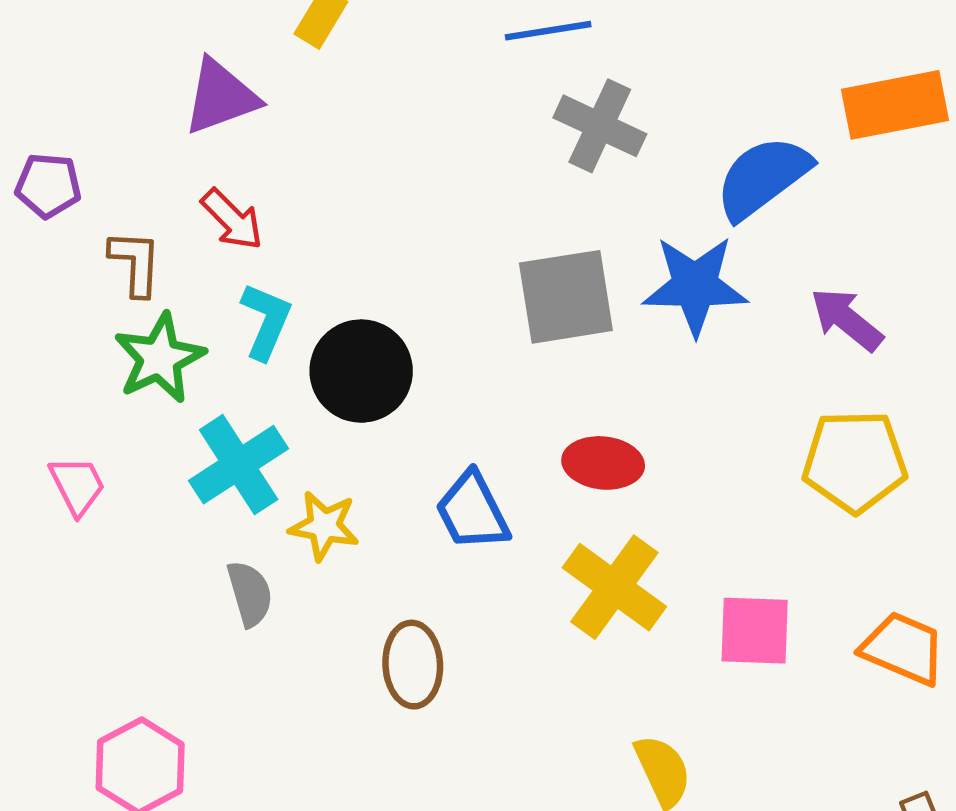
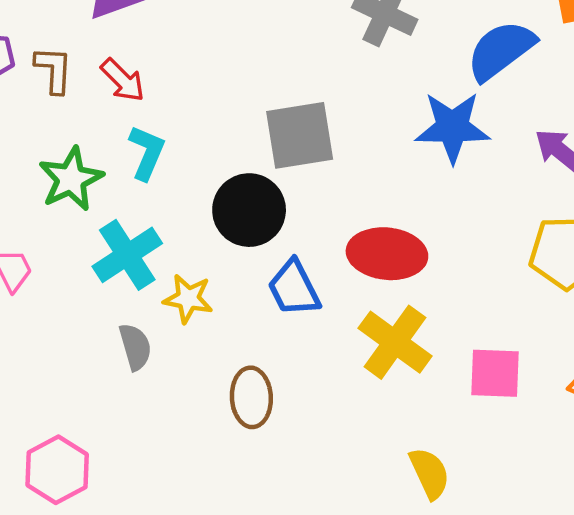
brown L-shape: (135, 263) -> (54, 70), moved
gray square: (566, 297) -> (300, 135), moved
black circle: (361, 371) -> (249, 210), moved
red ellipse: (603, 463) -> (387, 254), size x1.4

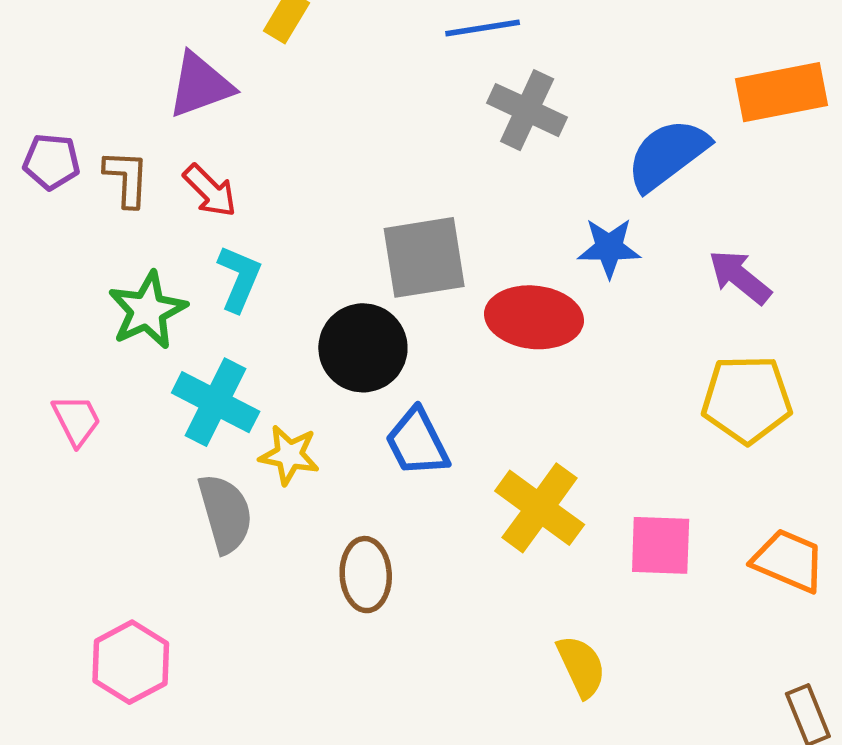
blue star: (452, 127) -> (609, 248), size x0.7
red ellipse: (387, 254) -> (534, 317), moved
cyan cross: (127, 255) -> (216, 402), turned -30
gray semicircle: (135, 347) -> (225, 513), size x1.4

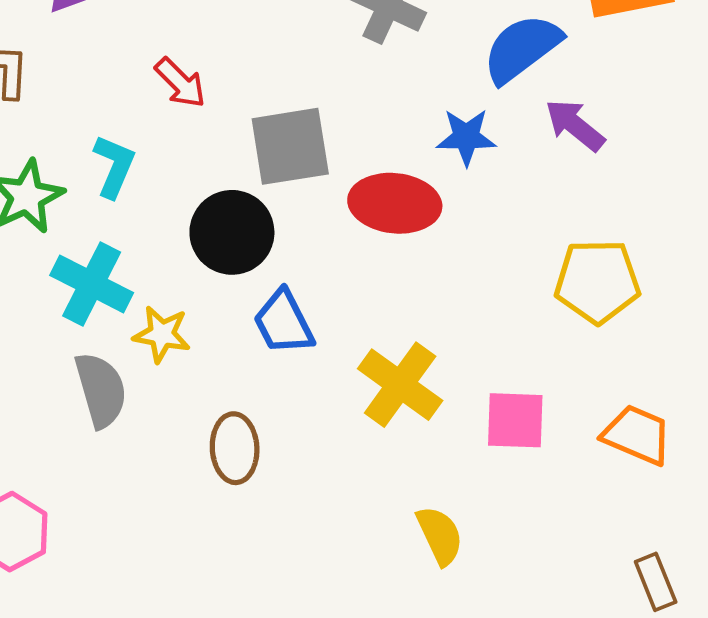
red arrow: (210, 191) -> (180, 83), moved
purple arrow: (740, 277) -> (575, 125), moved

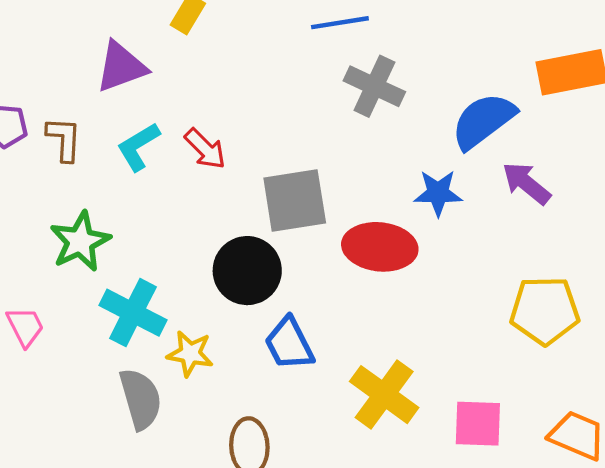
cyan L-shape: (114, 166) -> (138, 147), moved, turned -144

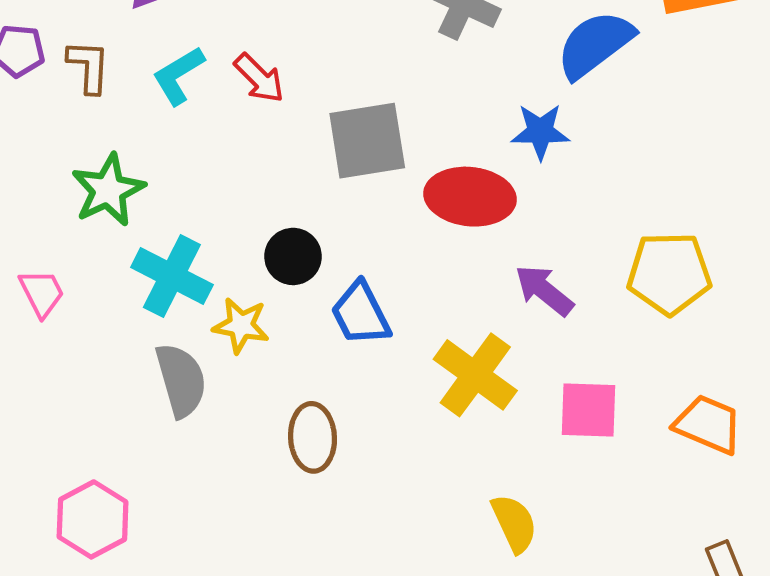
purple arrow: (526, 183) -> (544, 290), moved
black circle: (247, 271) -> (293, 256), moved, size x0.7

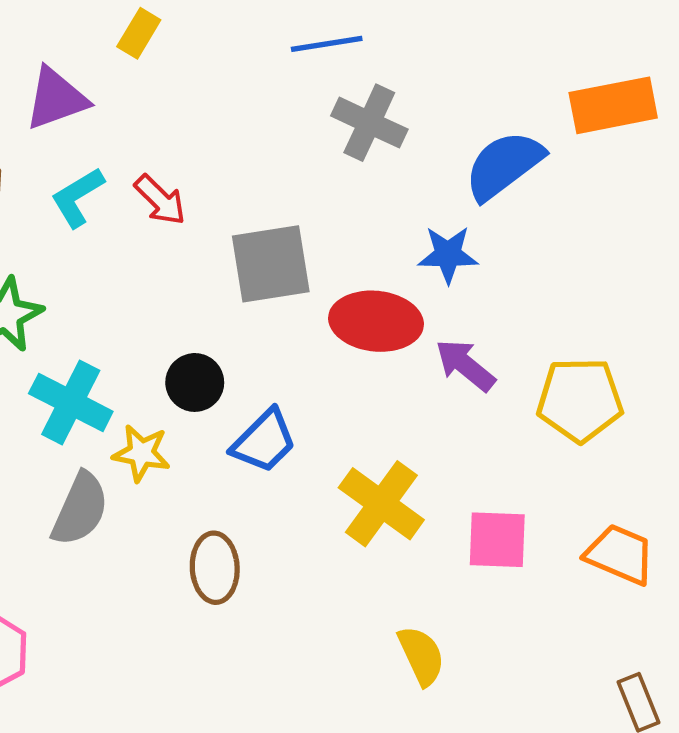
purple arrow: (544, 290) -> (465, 365), moved
blue trapezoid: (361, 314) -> (264, 441), turned -108
gray semicircle: (181, 380) -> (80, 509), turned 40

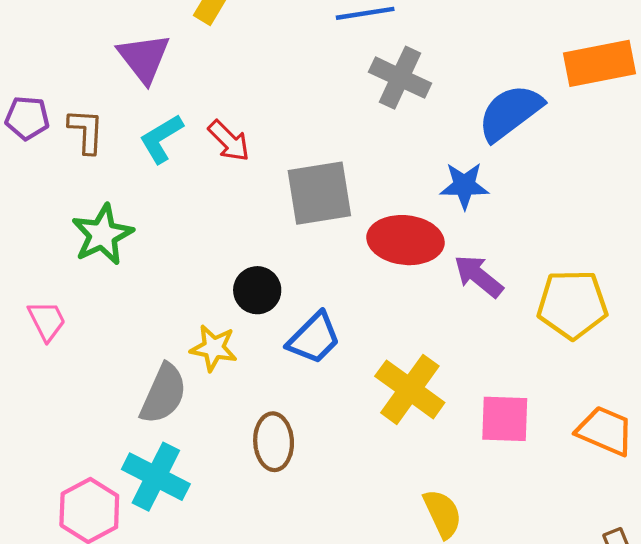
purple triangle: (56, 99) -> (144, 58), turned -48
cyan cross: (71, 402) -> (156, 477), moved

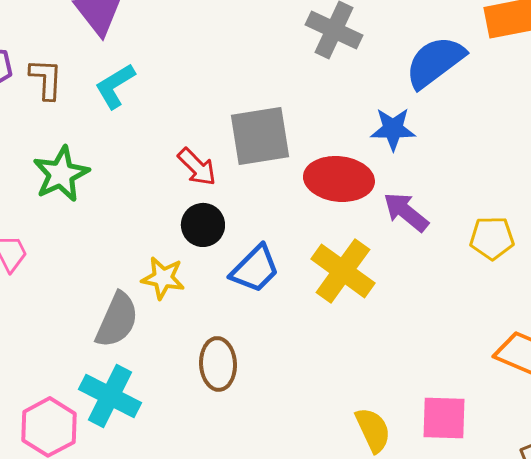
red arrow: (229, 141) -> (197, 167), moved
yellow pentagon: (572, 304) -> (492, 238), size x0.7
yellow cross: (410, 389) -> (343, 271), moved
pink square: (505, 419) -> (444, 418), moved

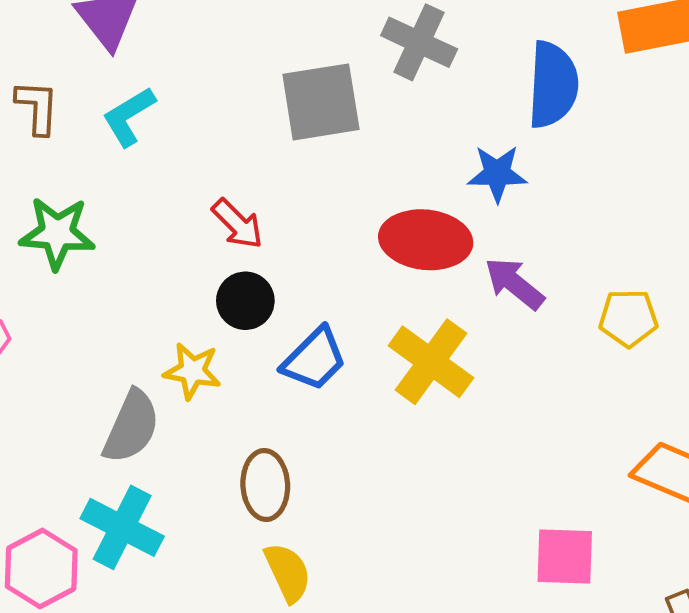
blue semicircle: (435, 62) -> (553, 85), turned 130
gray square: (260, 136) -> (321, 102), moved
green star: (61, 174) -> (57, 233), turned 30
yellow semicircle: (373, 430) -> (288, 572), moved

